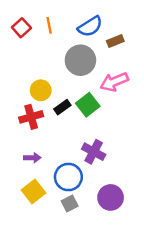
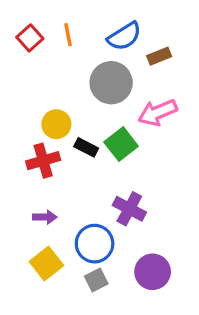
black rectangle: (62, 107) -> (86, 147), turned 63

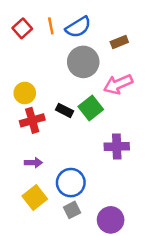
blue semicircle: (124, 36) -> (78, 27), moved
yellow circle: (56, 124) -> (25, 93), moved
purple cross: (129, 209) -> (117, 147), moved, turned -30
purple circle: (153, 272) -> (111, 220), moved

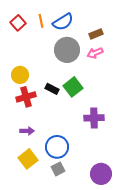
pink arrow: (118, 84) -> (95, 53), moved, size x0.7
purple circle: (111, 220) -> (101, 174), moved

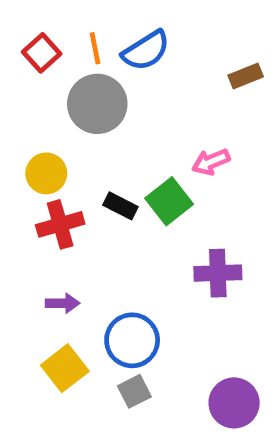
brown rectangle: (96, 34) -> (246, 76), moved
gray circle: (67, 50) -> (97, 104), moved
pink arrow: (95, 53) -> (211, 162), moved

